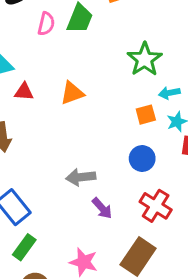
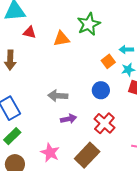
green star: (145, 59) -> (89, 24), moved
orange square: (146, 115) -> (108, 61), turned -32
purple arrow: (102, 208) -> (69, 119), turned -70

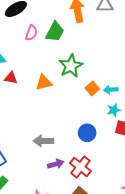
orange square: (108, 61) -> (92, 88), moved
red cross: (104, 123) -> (80, 167), moved

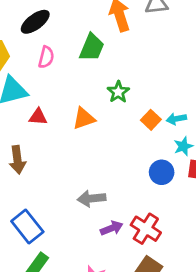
pink semicircle: (31, 33) -> (46, 57), moved
green star: (71, 66) -> (118, 92), size x0.7
blue circle: (87, 133) -> (162, 172), moved

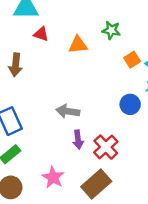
green star: (118, 92) -> (111, 30), turned 30
purple arrow: (112, 228) -> (78, 140), turned 90

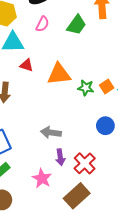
green star: (111, 30) -> (86, 88), moved
orange triangle: (78, 45) -> (59, 74), size x1.4
pink star: (53, 177) -> (42, 178), moved

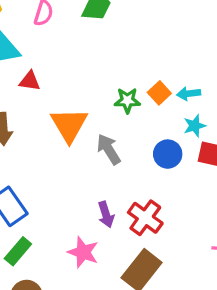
orange triangle: (59, 74) -> (69, 125), moved, turned -45
gray arrow: (51, 133) -> (109, 149), moved, turned 60

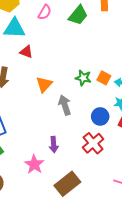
orange square: (159, 93) -> (104, 78), turned -32
orange triangle: (69, 125) -> (44, 84), size x0.7
red cross: (145, 218) -> (93, 143), moved

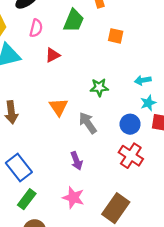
red triangle: (26, 52) -> (53, 55), moved, turned -32
orange square: (104, 78) -> (116, 36), moved
purple arrow: (54, 145) -> (76, 161), moved

